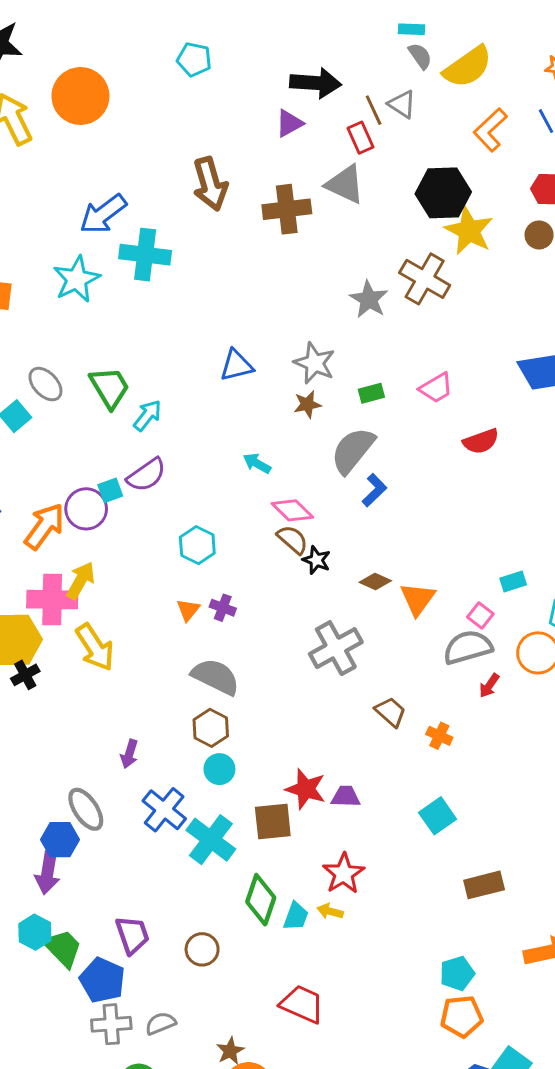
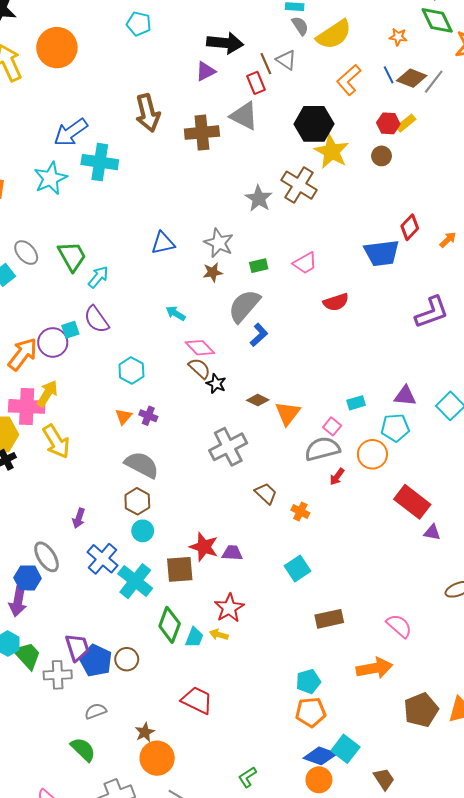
purple semicircle: (146, 475) -> (96, 319), turned 88
blue pentagon: (102, 980) -> (96, 661), moved
gray cross: (111, 1024) -> (58, 675), moved

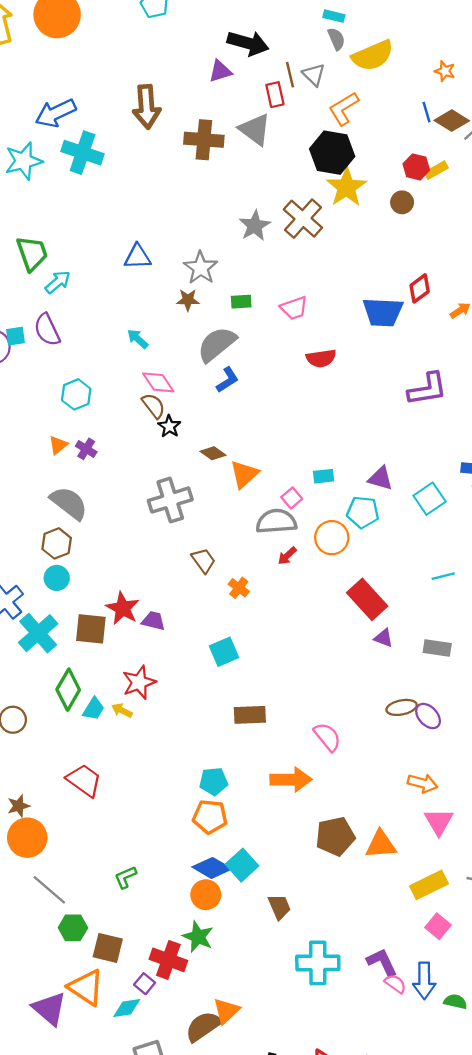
orange L-shape: (349, 80) -> (344, 109), moved

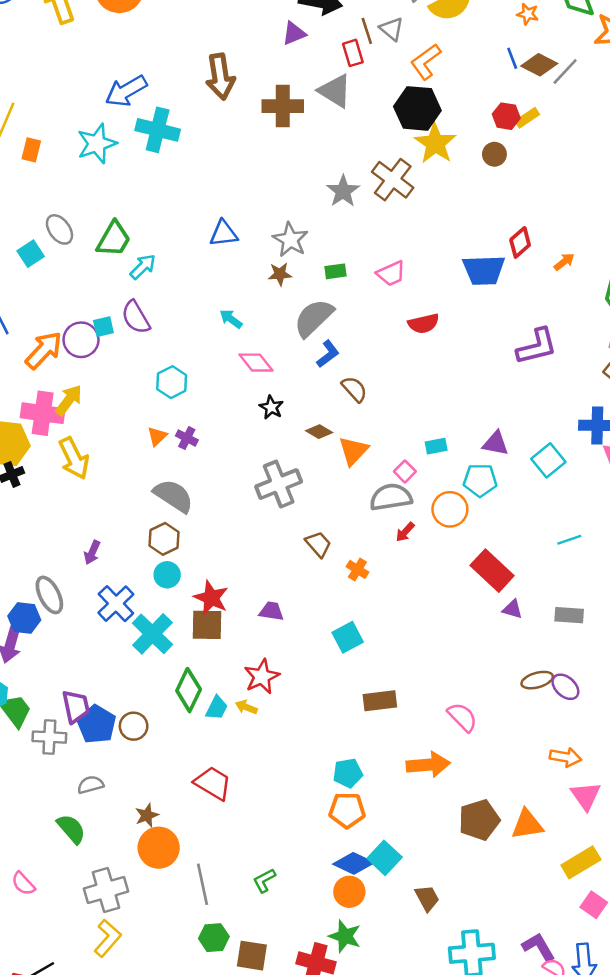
green trapezoid: (32, 253) -> (114, 239), turned 54
brown semicircle: (154, 406) -> (354, 389), moved
red star: (123, 608) -> (211, 598), moved
gray line: (49, 890) -> (202, 884), moved, turned 42

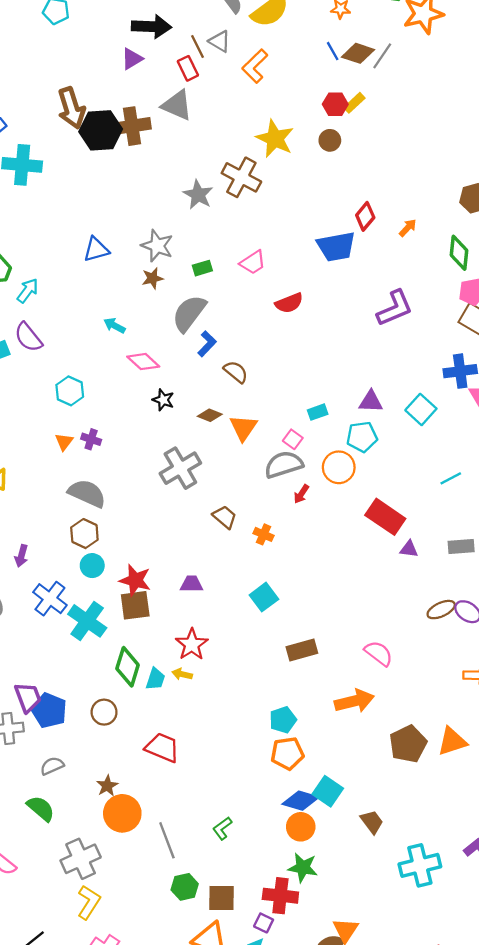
black hexagon: (417, 108) -> (101, 130), moved
brown circle: (134, 726) -> (104, 712), moved

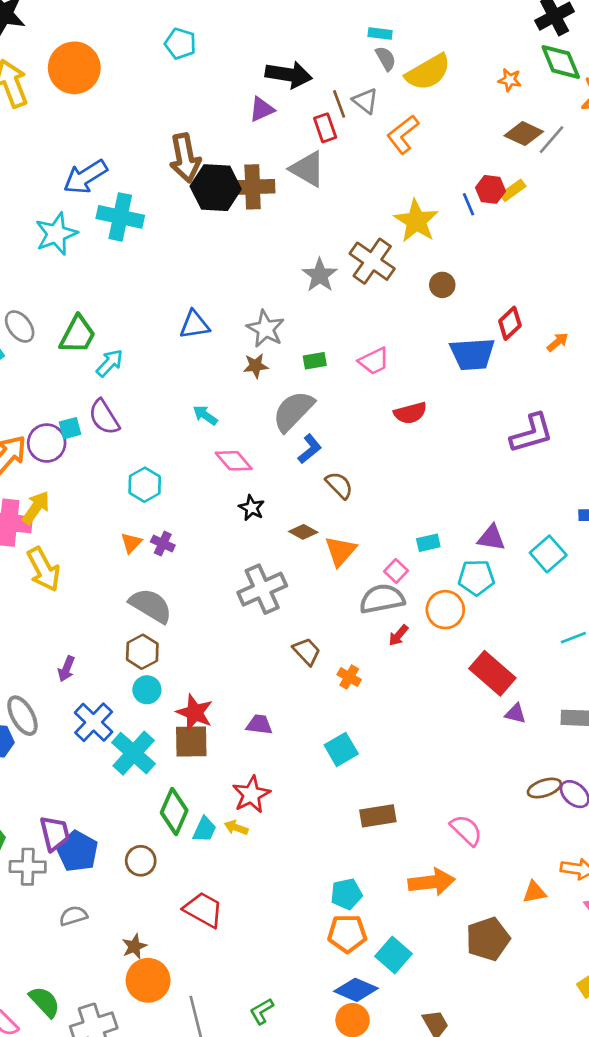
blue line: (333, 51) -> (468, 204), moved
brown circle: (330, 140) -> (442, 285), moved
orange triangle: (452, 741) -> (534, 892), moved, size x0.7
cyan square: (328, 791) -> (393, 955), moved
green semicircle: (41, 808) -> (45, 1002), moved

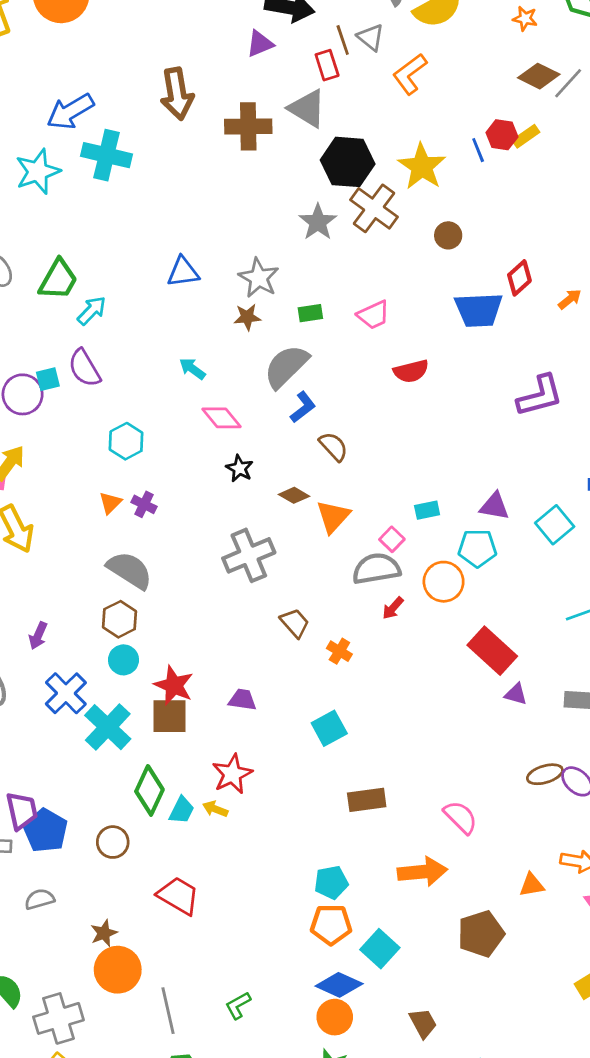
black hexagon: (216, 188) -> (348, 162), moved

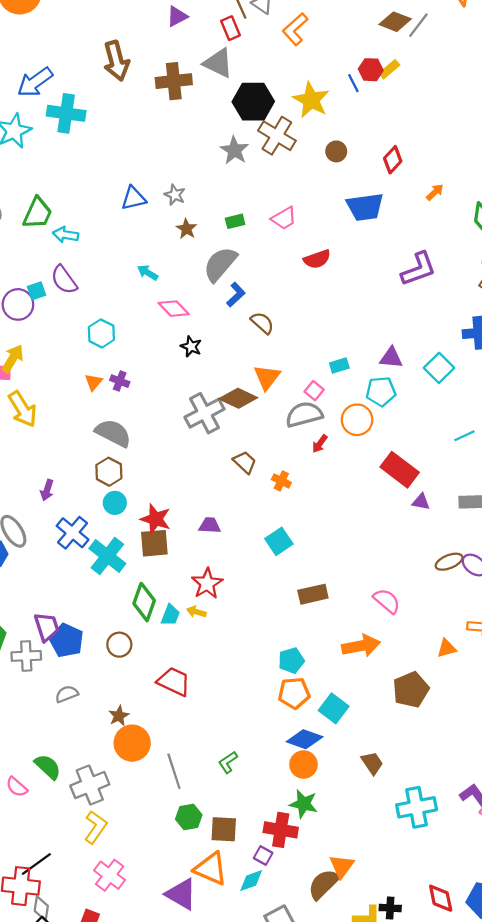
gray star: (259, 278) -> (175, 195), moved, size x0.7
red diamond: (519, 278) -> (393, 160), moved
cyan arrow: (92, 311) -> (66, 235), turned -120
brown star: (247, 317) -> (186, 229), turned -30
brown diamond: (294, 495) -> (238, 398), moved, size x1.6

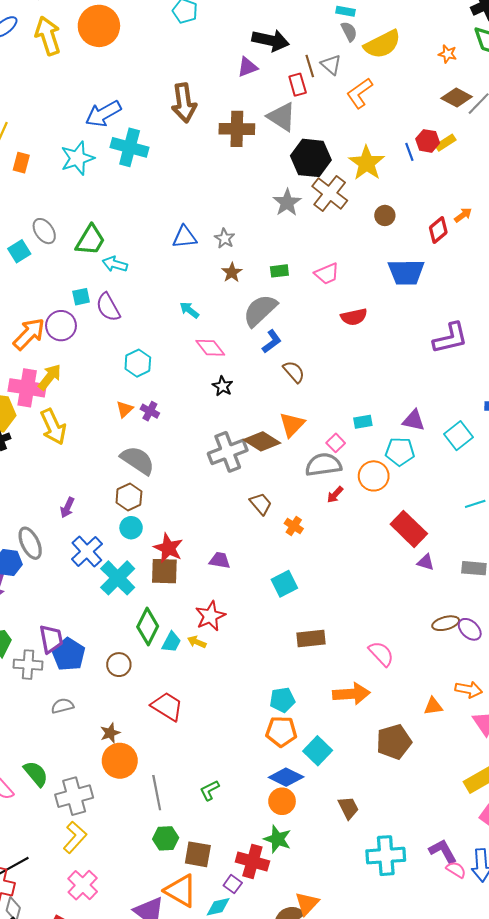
orange arrow: (435, 192) -> (463, 215), moved
cyan square: (36, 291) -> (81, 297), moved

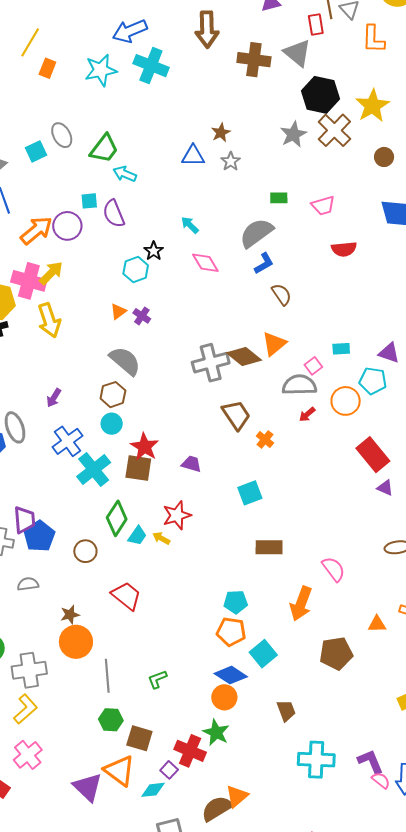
orange L-shape: (360, 93) -> (373, 39), turned -60
brown star: (232, 272) -> (221, 133), moved
black star: (223, 386) -> (154, 251), moved
brown trapezoid: (261, 504) -> (236, 415), size x1.4
orange arrow: (351, 694) -> (301, 604), turned 108

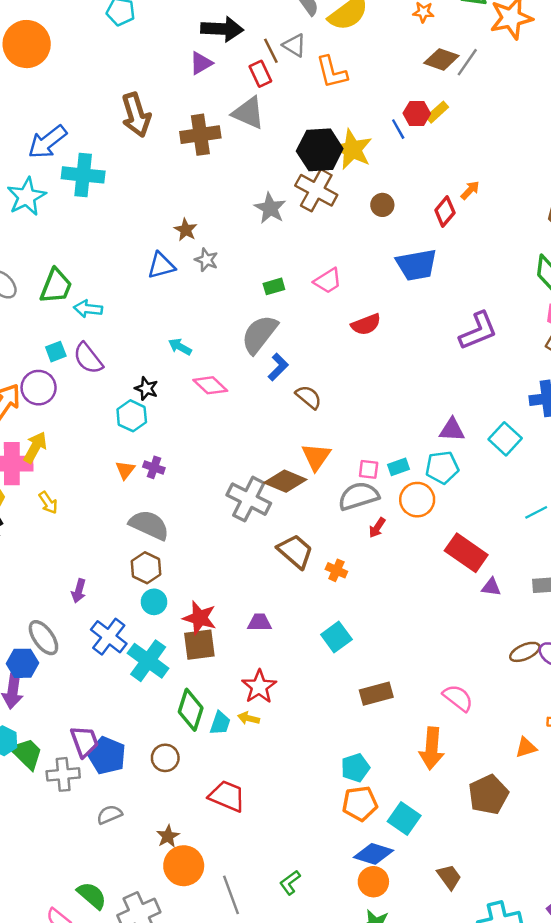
black hexagon: (320, 95) -> (320, 150), moved
yellow arrow: (49, 320) -> (48, 503), size x0.6
cyan rectangle: (341, 349) -> (398, 467), moved
gray cross: (211, 363) -> (249, 499), turned -33
pink square: (313, 366) -> (369, 469), turned -30

